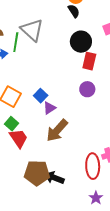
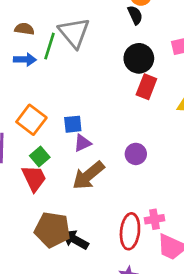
purple circle: (87, 89) -> (136, 154), moved
blue square: (41, 96) -> (73, 124), turned 32
green square: (11, 124) -> (40, 156), moved

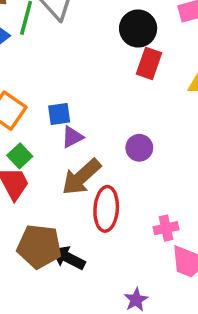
red ellipse: (130, 231) -> (106, 209), moved

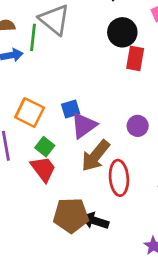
purple triangle: (72, 137) -> (84, 125), size x1.5

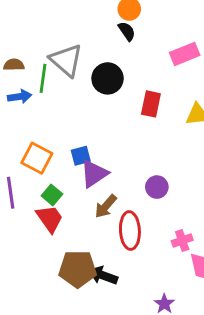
black circle: (122, 32) -> (108, 78), moved
purple circle: (138, 126) -> (157, 187), moved
brown arrow: (96, 156) -> (106, 206), size x0.7

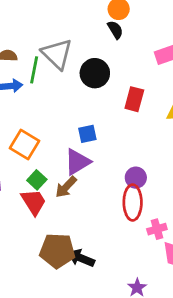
blue square: (81, 156) -> (87, 134), moved
brown arrow: (106, 206) -> (66, 187), moved
red ellipse: (130, 231) -> (133, 202), moved

